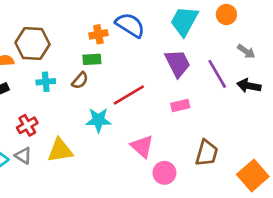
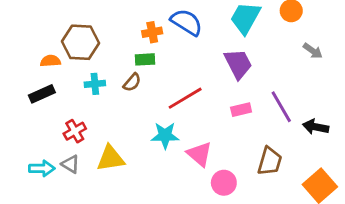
purple line: (217, 74) -> (281, 107), moved
black arrow: (249, 86) -> (316, 127), moved
cyan star: (98, 120) -> (165, 135), moved

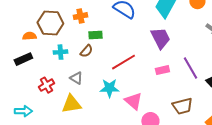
orange cross: (152, 32) -> (80, 16), moved
brown trapezoid: (270, 161) -> (182, 106), turned 60
gray triangle: (70, 164) -> (76, 78), moved

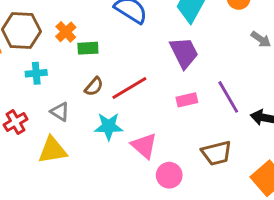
orange cross: (80, 16) -> (66, 32), moved, turned -32
brown semicircle: (86, 51) -> (94, 87), moved

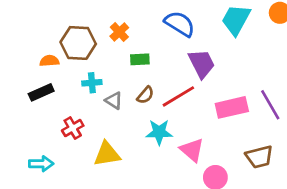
orange cross: (66, 32) -> (119, 32), moved
purple trapezoid: (184, 53) -> (202, 64), moved
pink rectangle: (187, 100) -> (232, 107), size x1.6
gray triangle: (60, 112) -> (114, 101), moved

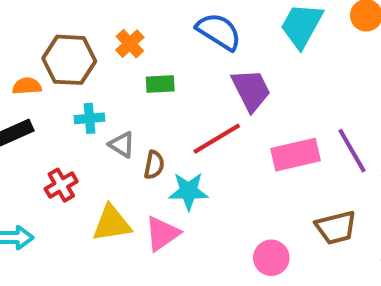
brown semicircle: (145, 95) -> (154, 165), moved, turned -30
pink triangle: (192, 150) -> (162, 234), moved, turned 44

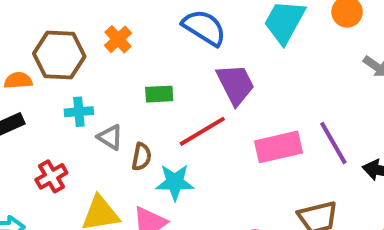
green rectangle: (160, 84) -> (159, 94), moved

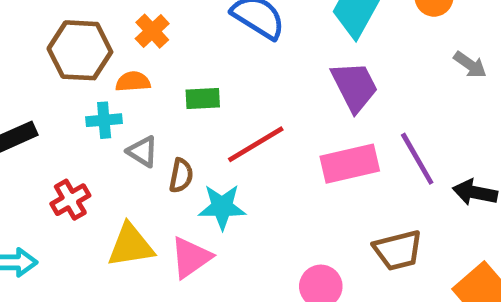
orange semicircle: (18, 80) -> (133, 82), moved
purple trapezoid: (235, 84) -> (355, 86), moved

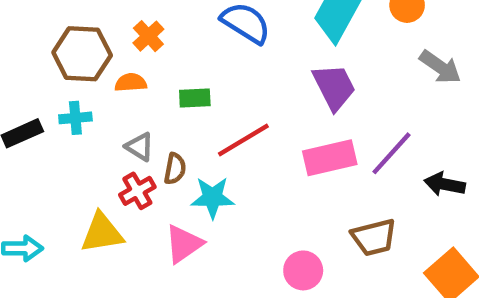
gray arrow: (470, 65) -> (440, 67), size x1.4
cyan cross: (104, 120) -> (75, 118), moved
purple line: (417, 159) -> (392, 153), turned 72
red cross: (70, 200) -> (137, 191), moved
yellow triangle: (131, 245) -> (102, 233), moved

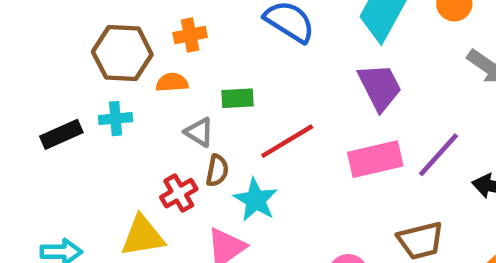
orange cross: (148, 36) -> (190, 35), turned 32
gray triangle: (140, 147) -> (199, 132), moved
cyan star: (213, 197) -> (256, 200), turned 30

